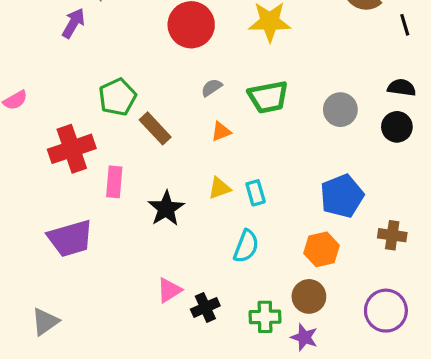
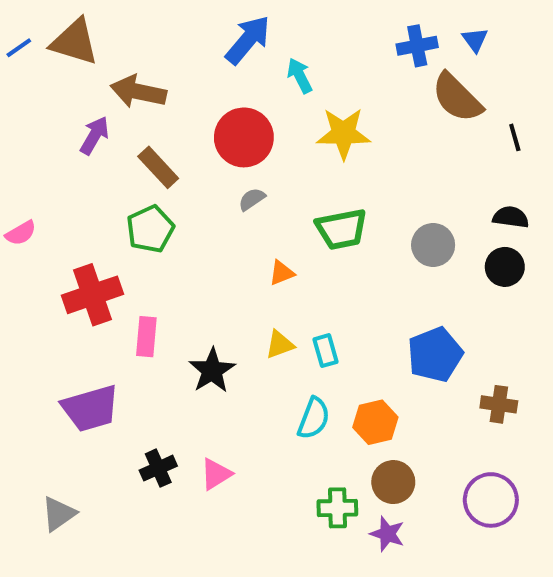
gray semicircle: (212, 88) -> (252, 199), moved
brown rectangle: (155, 128) -> (158, 167), moved
orange hexagon: (322, 249) -> (375, 422), moved
black cross: (205, 307) -> (158, 468), moved

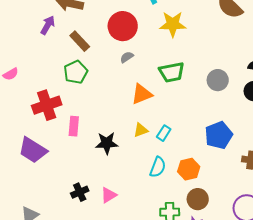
orange triangle: (282, 273) -> (142, 94), size x1.6
cyan rectangle: (326, 351) -> (164, 133), turned 49
black star: (212, 370) -> (107, 143), turned 30
purple trapezoid: (91, 408) -> (33, 150), moved, turned 48

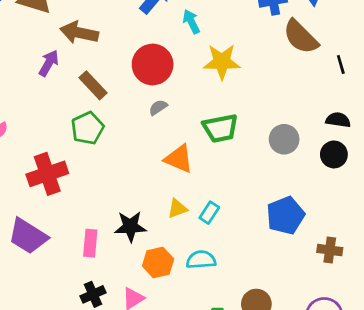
orange triangle: (142, 94) -> (179, 159), turned 45
pink rectangle: (74, 126) -> (90, 243), moved
cyan semicircle: (158, 167) -> (201, 260), turned -115
orange hexagon: (189, 169) -> (158, 262), moved

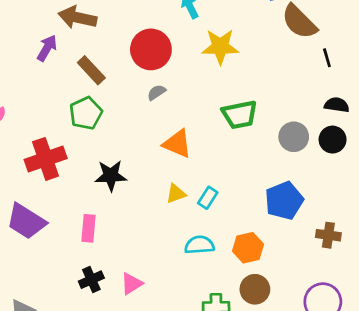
black line: (341, 64) -> (327, 58), moved
green trapezoid: (220, 128) -> (240, 115), moved
gray circle: (284, 139) -> (294, 137), moved
black star: (130, 226) -> (111, 176), moved
orange hexagon: (158, 262) -> (248, 248), moved

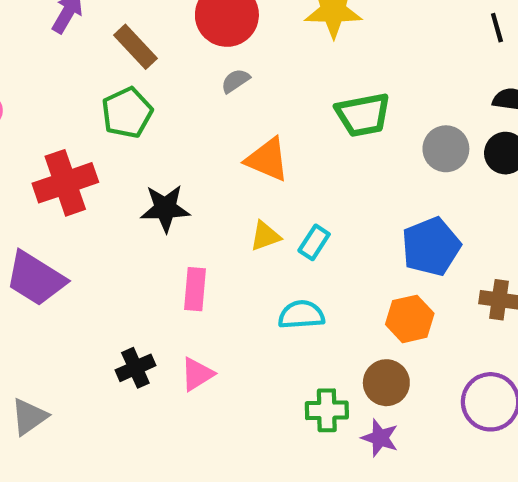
pink rectangle: (89, 228) -> (195, 289), moved
orange hexagon: (248, 248) -> (410, 319), moved

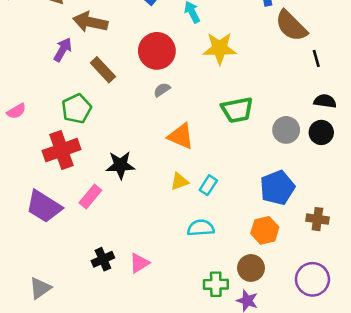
green pentagon: (127, 113) -> (77, 109), moved
pink rectangle: (195, 289) -> (90, 196), moved, turned 35

